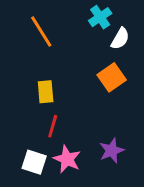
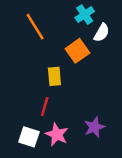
orange square: (112, 77) -> (77, 51), moved
yellow rectangle: (46, 92) -> (54, 76), moved

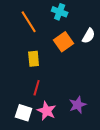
cyan cross: (85, 15) -> (60, 12), moved, turned -35
white semicircle: (102, 33) -> (89, 36), moved
yellow rectangle: (54, 76) -> (34, 59), moved

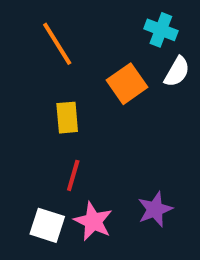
cyan cross: (60, 12) -> (161, 30), moved

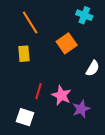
white semicircle: (177, 72) -> (93, 68), moved
yellow rectangle: (67, 118) -> (24, 54), moved
pink star: (93, 221) -> (61, 95), moved

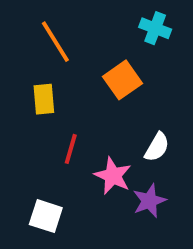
white semicircle: (93, 68) -> (157, 147), moved
red line: (39, 91) -> (71, 149), moved

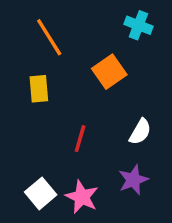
red line: (71, 149) -> (80, 139), moved
pink star: (113, 176) -> (82, 197), moved
white square: (46, 216) -> (41, 193), turned 32

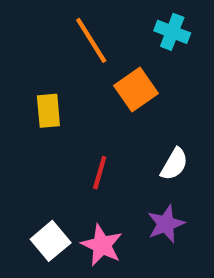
orange line: (49, 37) -> (91, 40), moved

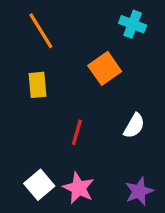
orange line: (91, 40) -> (41, 31), moved
purple star: (166, 224) -> (139, 191), moved

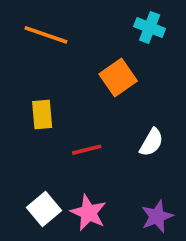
orange line: (41, 31) -> (46, 35), turned -39
yellow rectangle: (38, 85) -> (42, 115), moved
red line: (77, 132) -> (87, 150), turned 60

